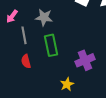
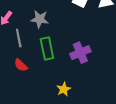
purple cross: (85, 60) -> (80, 53), moved
red semicircle: (26, 61) -> (21, 65), turned -32

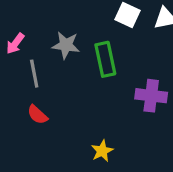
green rectangle: (47, 48) -> (105, 59), moved
purple cross: (80, 53) -> (151, 96), moved, turned 30

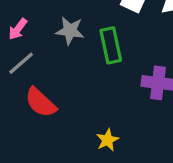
gray line: (34, 74) -> (21, 63), moved, turned 60
red semicircle: (37, 115) -> (41, 102), size x1.5

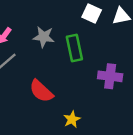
red semicircle: (41, 102) -> (41, 91), moved

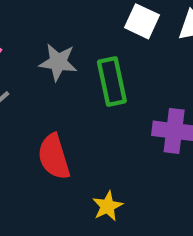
red semicircle: (41, 91) -> (54, 157), turned 30

